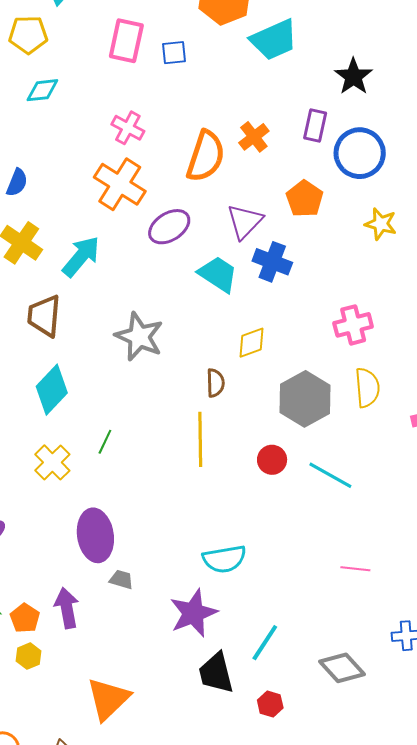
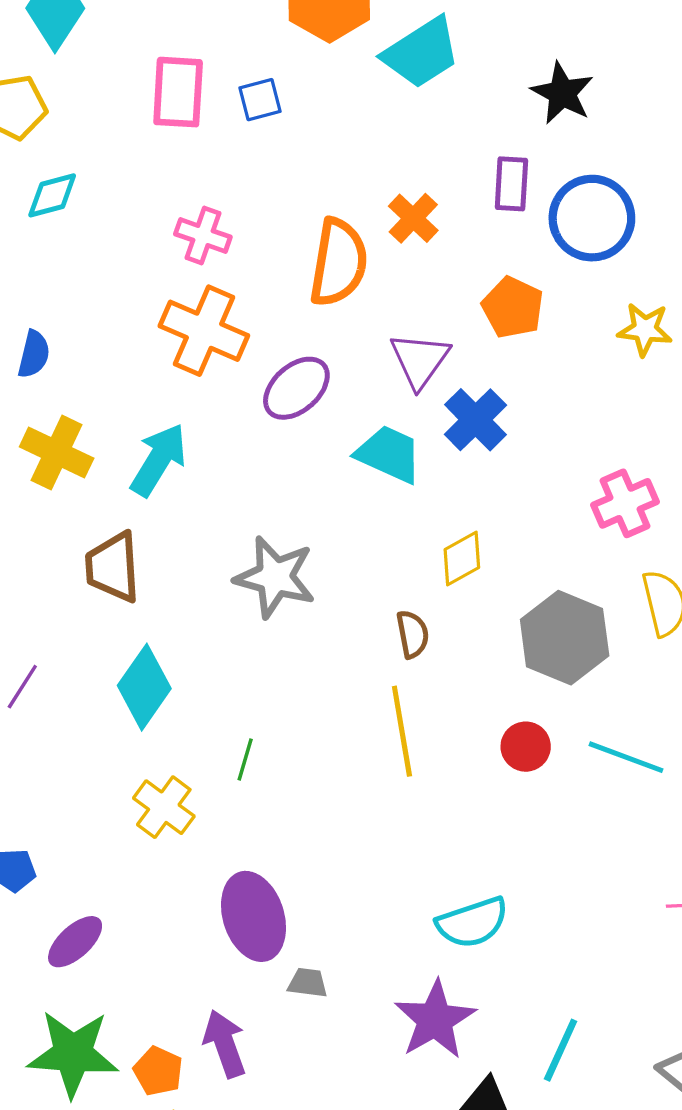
blue cross: (272, 262) -> (475, 420), turned 33

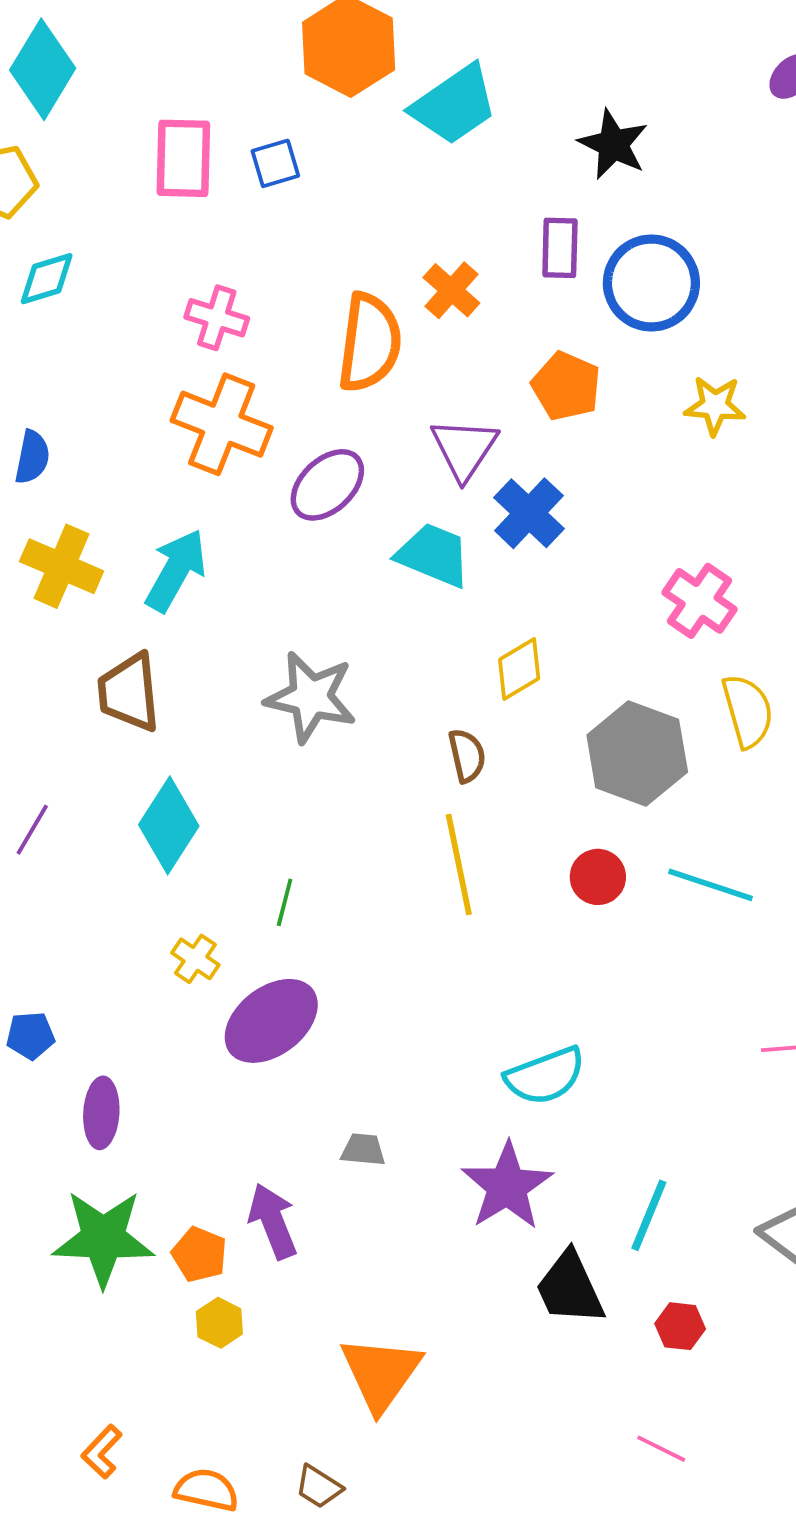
pink cross: (625, 503) -> (700, 601), turned -30
yellow cross: (164, 807) -> (195, 959), size x0.7
purple ellipse: (254, 916) -> (271, 1021), moved, turned 72
purple ellipse: (75, 942) -> (101, 1113), turned -42

